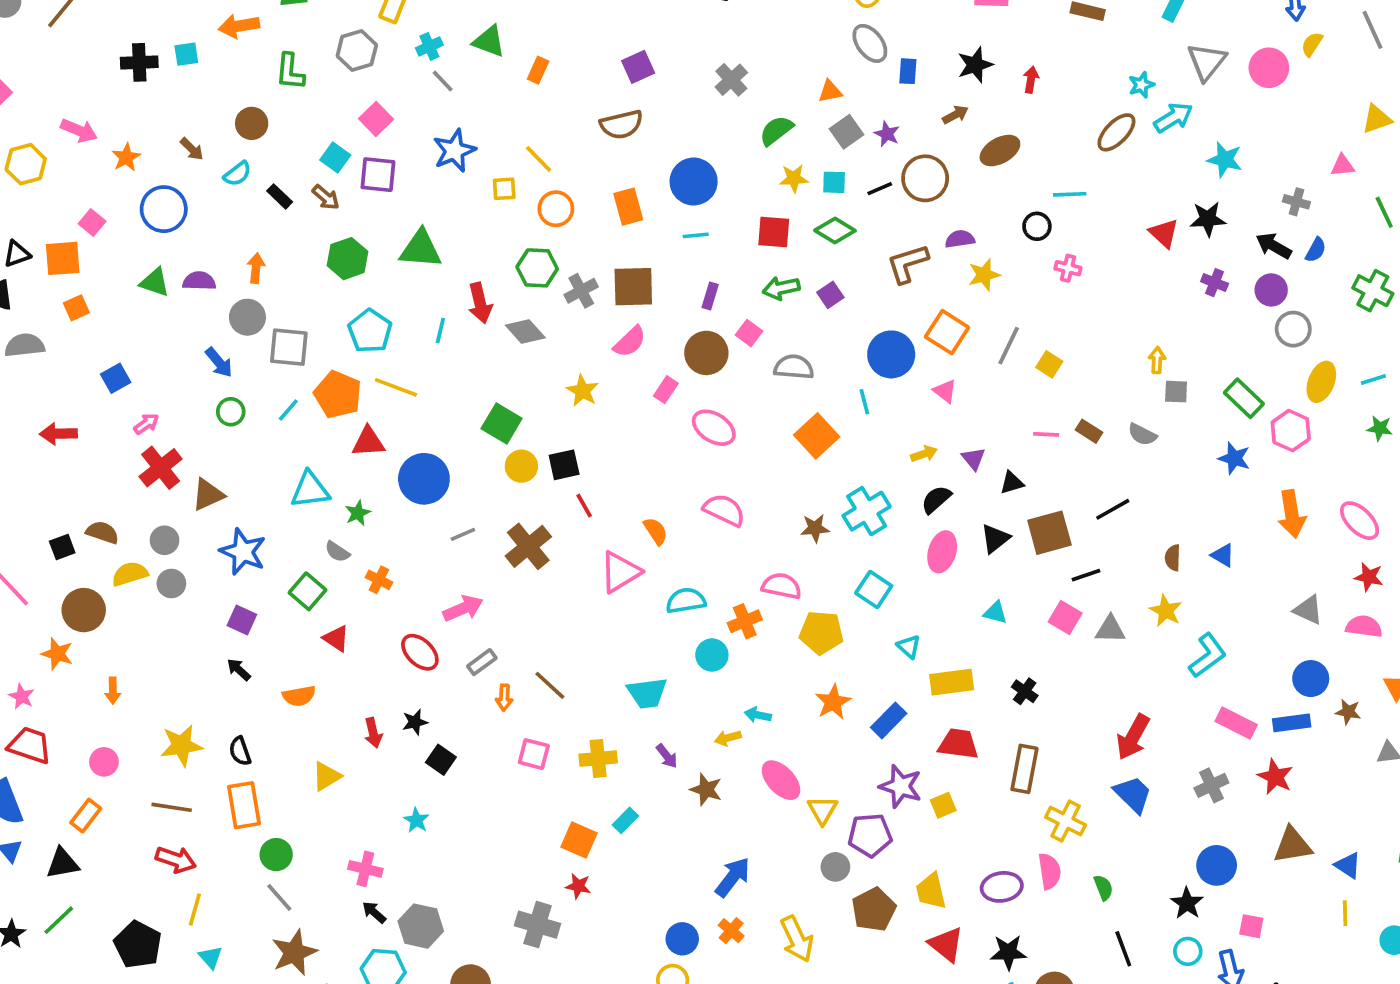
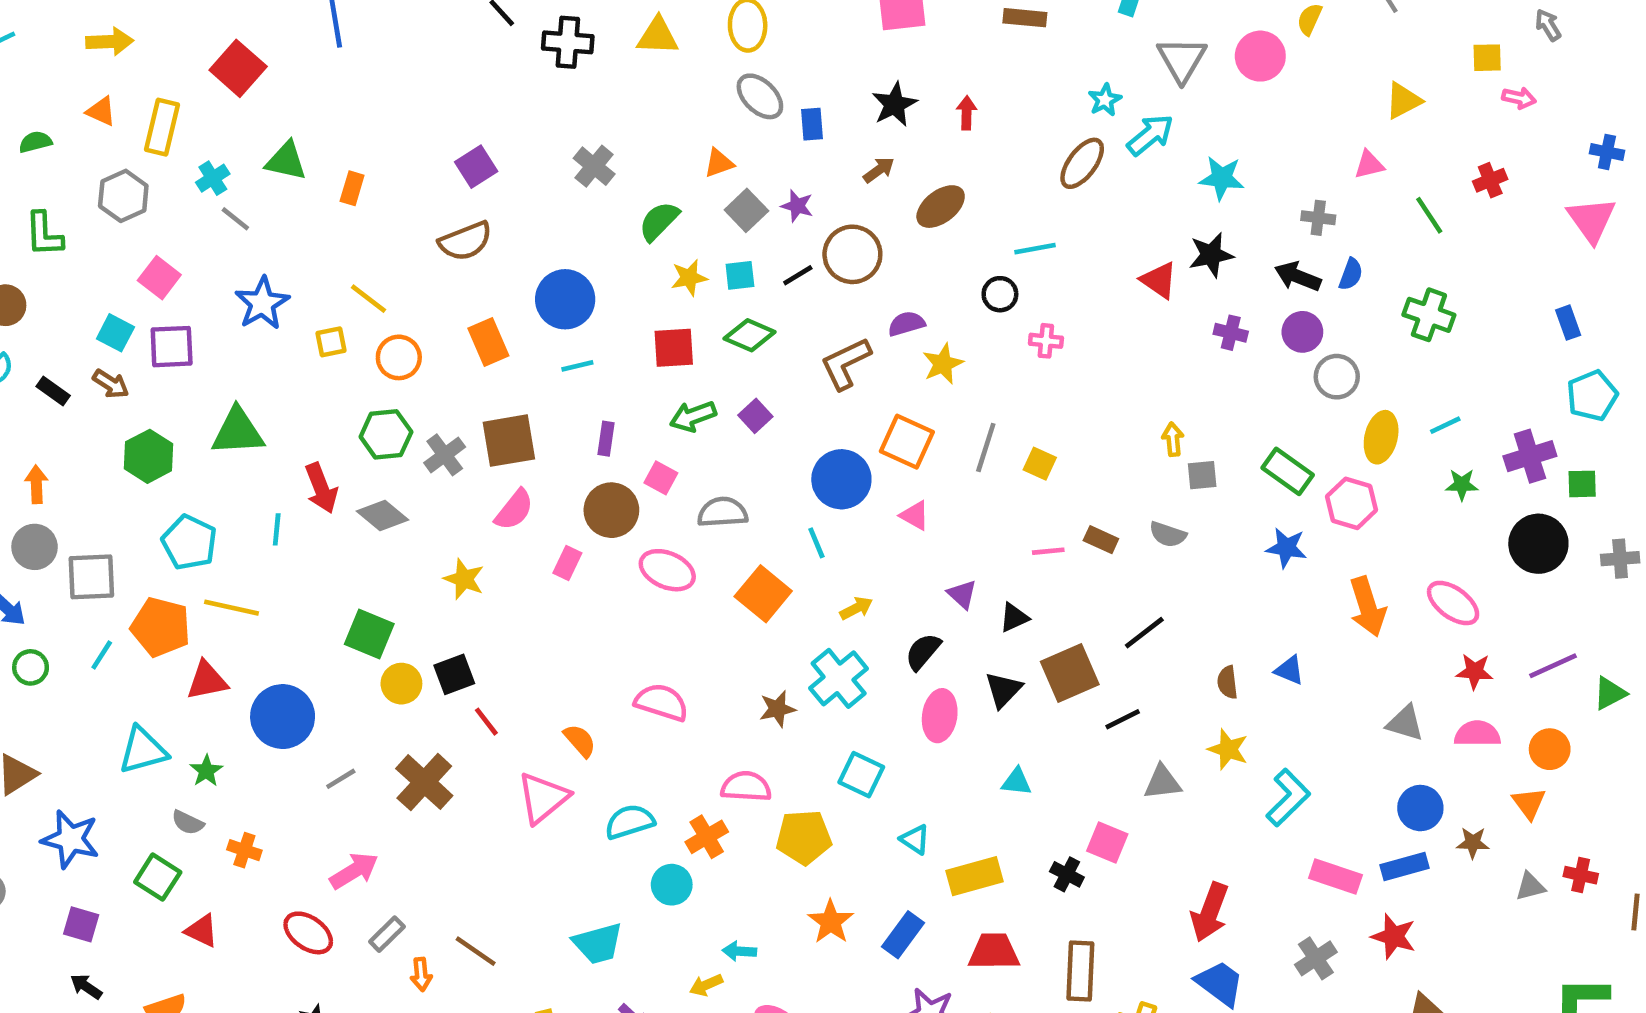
pink ellipse: (714, 428) -> (667, 570), moved
yellow arrow: (924, 454) -> (856, 608), moved
pink square: (1065, 617) -> (1107, 843), moved

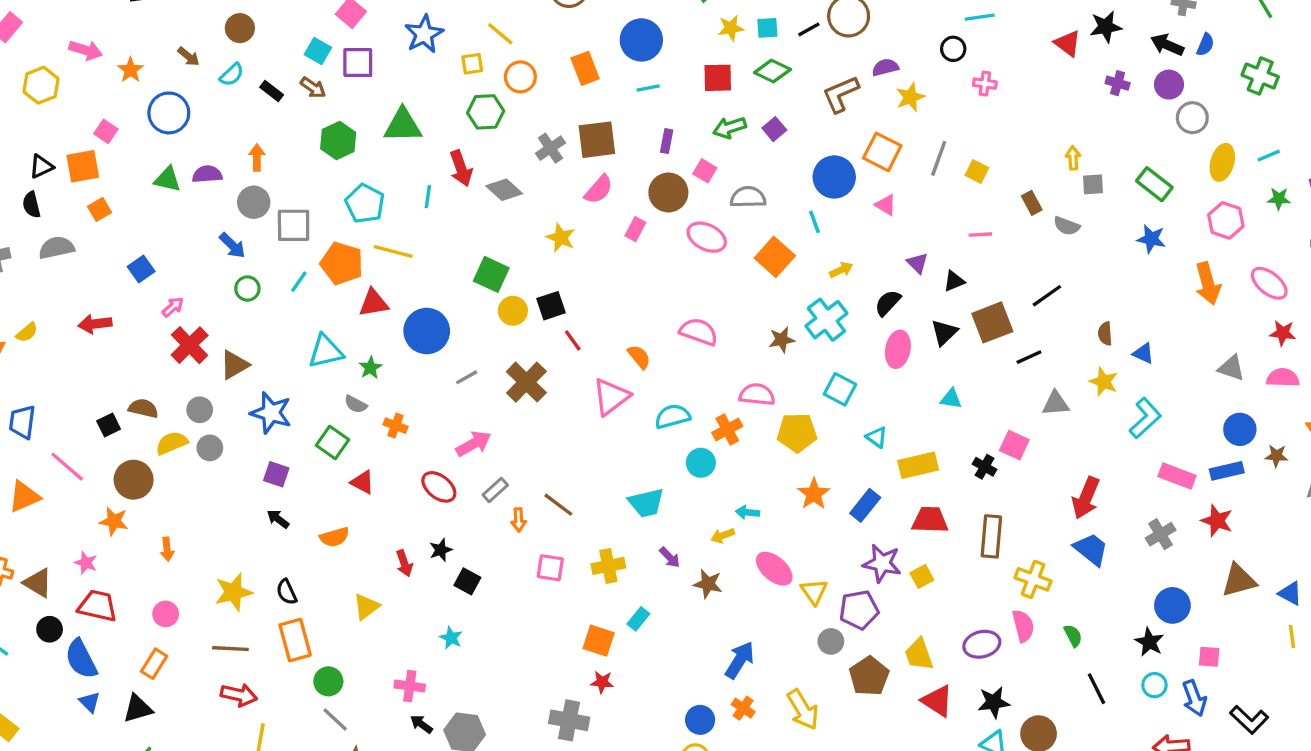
green hexagon: (386, 434) -> (486, 112), moved
pink hexagon: (1352, 503) -> (1226, 220), moved
brown rectangle: (1101, 540) -> (1032, 203), moved, turned 35
blue triangle: (1289, 670) -> (1143, 353), moved

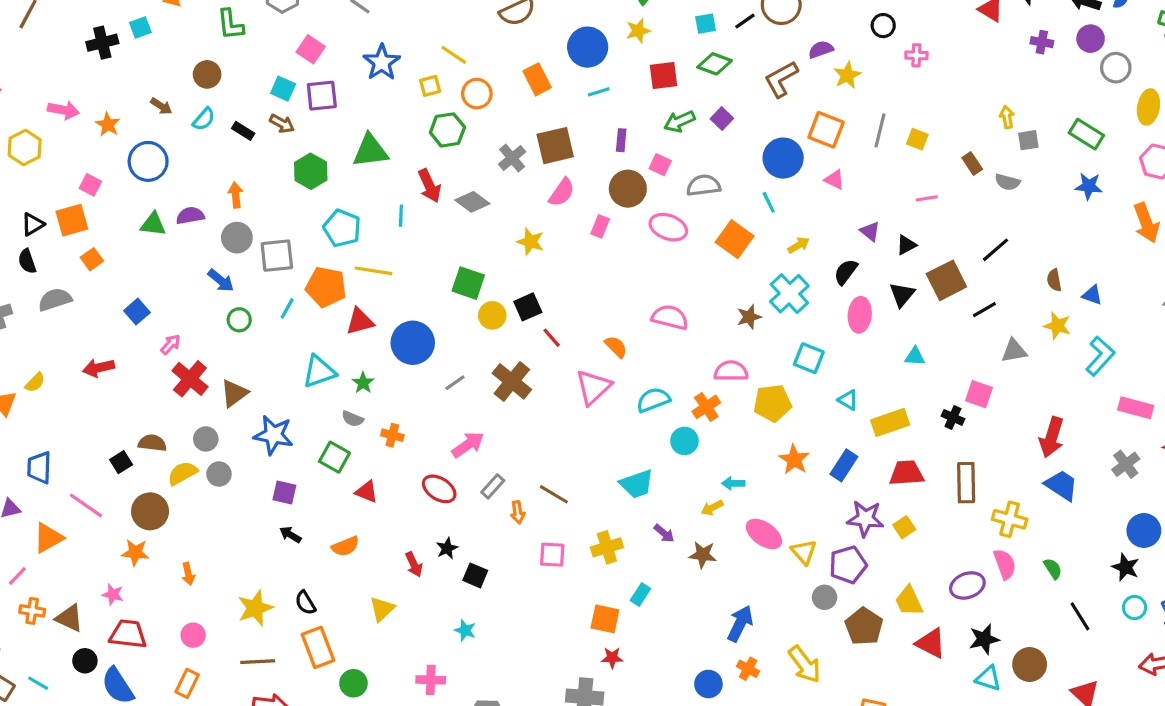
yellow star: (731, 28) -> (638, 31), moved

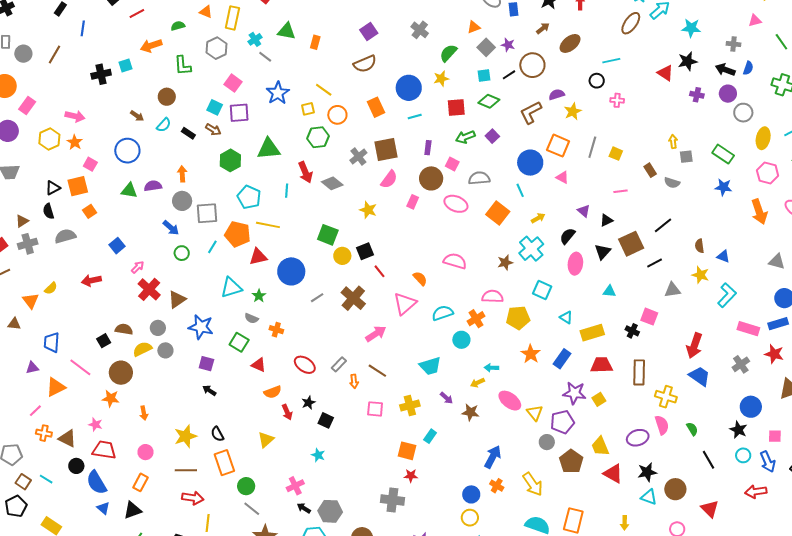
orange star: (108, 124) -> (75, 142), moved
pink arrow: (468, 445) -> (376, 334), moved
orange semicircle: (345, 546) -> (273, 392), moved
pink cross: (431, 680) -> (295, 486), turned -30

